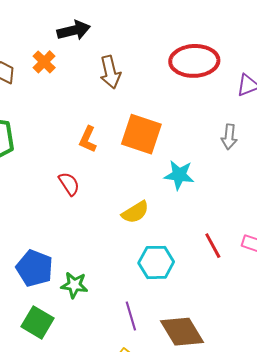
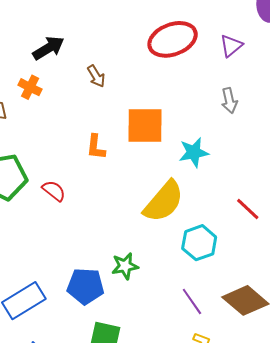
brown arrow: (110, 72) -> (96, 76), size x0.7
red semicircle: (69, 184) -> (54, 191), moved
yellow semicircle: (135, 212) -> (164, 202), size x1.6
green star: (74, 285) -> (125, 266), moved

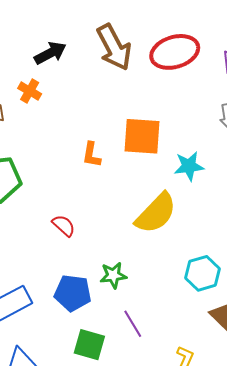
brown arrow: (96, 76) -> (114, 47), moved, size x2.0
red semicircle: (54, 191) -> (64, 226), moved
cyan hexagon: (199, 243) -> (202, 273), moved
purple line: (192, 301) -> (133, 324), moved

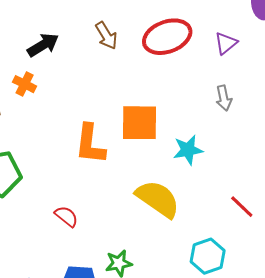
brown arrow: (114, 47) -> (106, 36), size x0.6
orange L-shape: (92, 155) -> (90, 144), size x1.6
yellow semicircle: (156, 213) -> (158, 199), turned -96

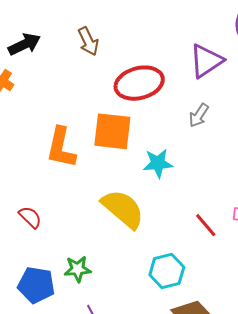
red ellipse: (167, 37) -> (139, 83), moved
purple triangle: (226, 43) -> (206, 61), size x1.5
gray arrow: (224, 98) -> (199, 115), turned 40

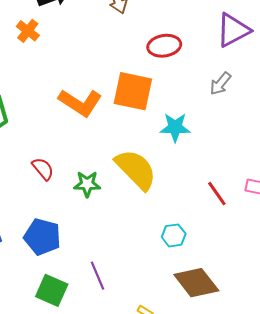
red ellipse: (139, 83) -> (164, 46), size x0.7
orange L-shape: (61, 148) -> (80, 103), turned -75
green star: (78, 269) -> (87, 184), moved
cyan hexagon: (167, 271) -> (174, 235), size x0.7

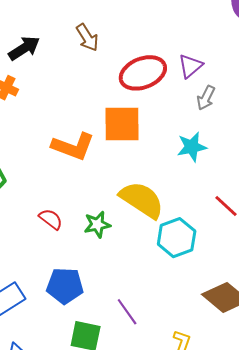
purple triangle: (233, 30) -> (190, 66), moved, size x0.7
red ellipse: (164, 46) -> (143, 73), size x1.4
cyan star: (175, 127) -> (192, 147), moved
cyan hexagon: (174, 235) -> (177, 238), moved, size x1.6

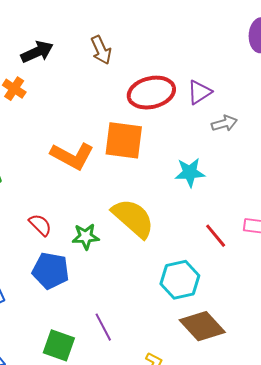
gray arrow: (206, 98) -> (224, 123), moved, turned -140
cyan hexagon: (177, 238) -> (180, 280), moved
blue pentagon: (65, 286) -> (51, 271), moved

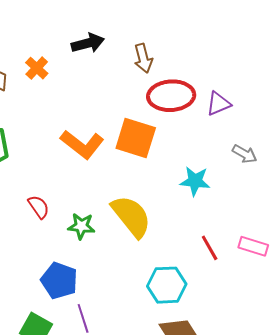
brown arrow: (101, 50) -> (143, 58), moved
black arrow: (37, 52) -> (88, 43), moved
gray arrow: (224, 123) -> (244, 154), moved, turned 35
blue pentagon: (51, 271) -> (59, 281), moved

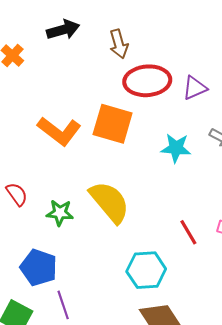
cyan star: (195, 181) -> (176, 148), moved

